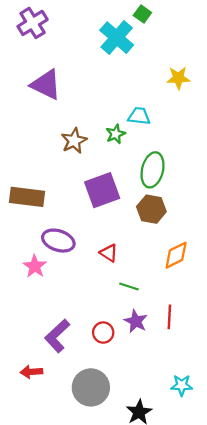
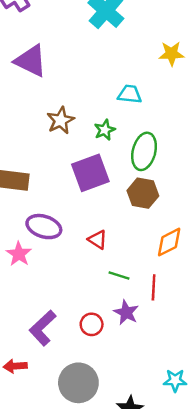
green star: (116, 134) -> (105, 130), moved
red line: (169, 317) -> (154, 287), moved

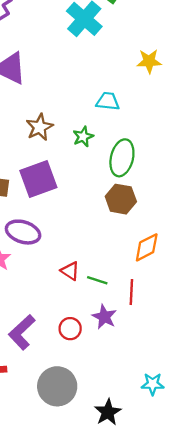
purple square: (90, 173) -> (38, 179), moved
red triangle: (98, 240) -> (70, 271), moved

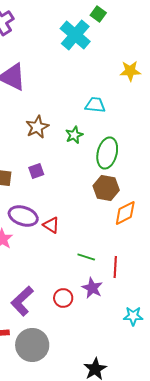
purple square: (38, 179) -> (36, 171), size x0.5
orange diamond: (147, 247) -> (125, 213), moved
red triangle: (70, 271) -> (51, 225), moved
cyan star: (153, 384) -> (133, 316), moved
gray circle: (57, 386) -> (32, 345), moved

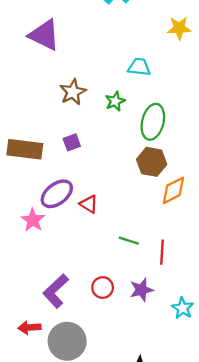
purple ellipse: (23, 216) -> (57, 194), turned -56
purple star: (92, 288) -> (141, 290), moved, turned 30
cyan star: (133, 316) -> (183, 308), turned 30

